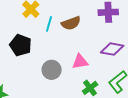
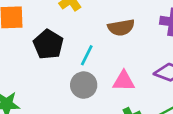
cyan line: (49, 24) -> (87, 55), moved

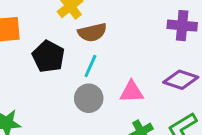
brown semicircle: (121, 27) -> (92, 32), moved

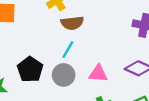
black pentagon: (48, 56) -> (30, 69), moved

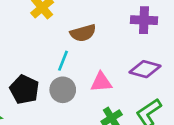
brown semicircle: (72, 23) -> (83, 33), moved

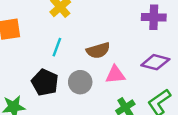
brown semicircle: (83, 33) -> (98, 50), moved
cyan line: (63, 61) -> (57, 47), moved

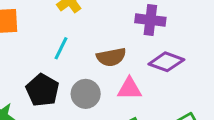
purple cross: (154, 17) -> (150, 20), moved
purple diamond: (155, 62) -> (166, 62), moved

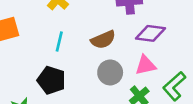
pink triangle: (130, 89) -> (146, 65), moved
gray circle: (86, 94) -> (110, 72), moved

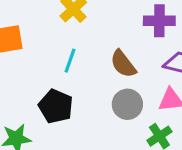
brown semicircle: (103, 40) -> (123, 64), turned 70

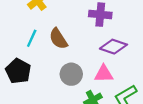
brown semicircle: (123, 64) -> (58, 39), moved

